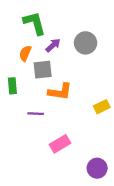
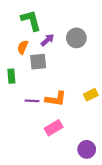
orange L-shape: (60, 92) -> (56, 99), moved

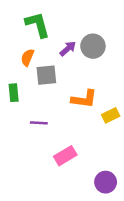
purple arrow: (47, 40) -> (68, 49), moved
orange L-shape: (56, 99) -> (84, 99), moved

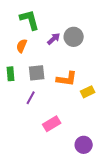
gray square: (46, 75) -> (37, 73), moved
purple line: (39, 123) -> (31, 98), turned -64

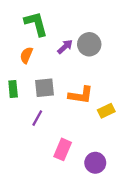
pink rectangle: (52, 124) -> (63, 149), turned -36
purple circle: (84, 145) -> (95, 163), moved

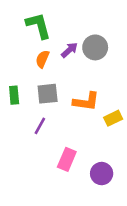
orange semicircle: (26, 55) -> (42, 59), moved

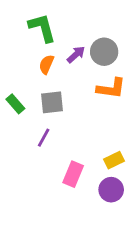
green rectangle: (14, 95) -> (15, 104), turned -36
orange L-shape: (86, 101) -> (111, 88), moved
yellow rectangle: (113, 118) -> (114, 160), moved

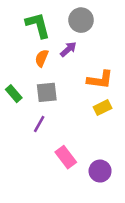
gray circle: (104, 52) -> (81, 20), moved
yellow rectangle: (114, 160) -> (103, 108), moved
pink rectangle: (73, 174) -> (66, 157), turned -60

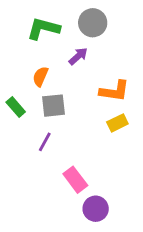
green L-shape: (38, 25) -> (43, 29), turned -60
orange semicircle: (42, 58) -> (40, 77), moved
purple circle: (100, 171) -> (96, 209), moved

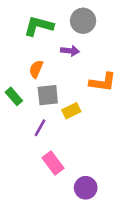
purple arrow: (78, 56) -> (70, 51), turned 48
yellow rectangle: (117, 123) -> (71, 111), moved
pink rectangle: (75, 180) -> (53, 163), moved

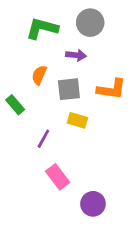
gray square: (48, 95) -> (69, 89), moved
yellow rectangle: (71, 111) -> (77, 120), turned 42

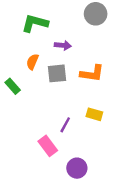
gray circle: (90, 23) -> (96, 14), moved
yellow rectangle: (77, 120) -> (94, 114), moved
purple line: (43, 139) -> (65, 125), moved

